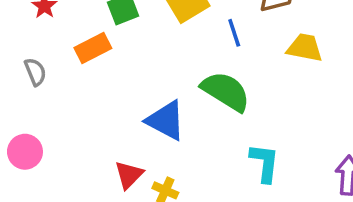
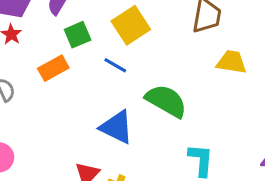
blue line: (234, 33) -> (115, 65), moved, turned -40

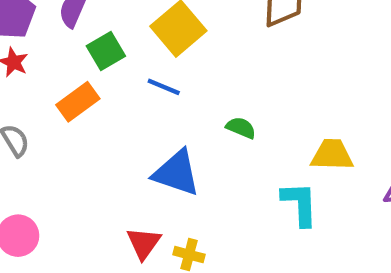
yellow trapezoid: (232, 62) -> (332, 155), moved
green semicircle: (166, 101) -> (241, 128), size x0.5

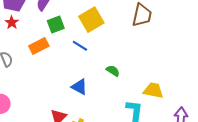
blue triangle: (177, 173) -> (79, 87), size x0.7

